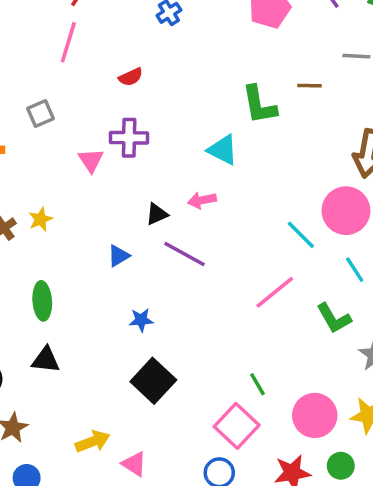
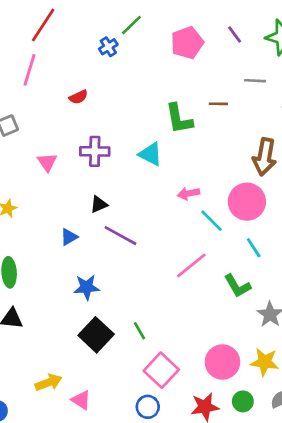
purple cross: (129, 138) -> (95, 151), moved
pink arrow: (202, 200) -> (188, 193), moved
blue star: (141, 320) -> (87, 287), size x1.4
green line: (257, 384) -> (140, 331), moved

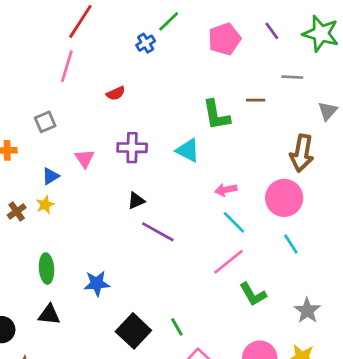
cyan line: (212, 221) -> (234, 222), moved
blue triangle: (69, 237) -> (51, 176), moved
green L-shape: (237, 286) -> (253, 294), moved
blue star: (87, 287) -> (97, 283), moved

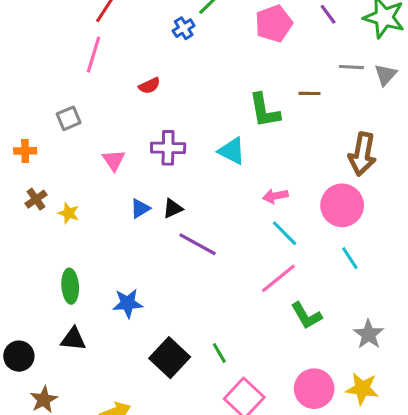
gray triangle: (328, 111) -> (386, 75), moved
blue triangle: (51, 176) -> (140, 208), moved
yellow star: (45, 205) -> (69, 213), turned -30
brown cross: (17, 211) -> (36, 199), moved

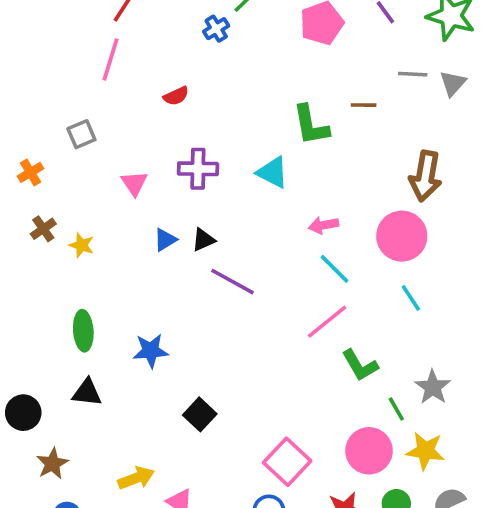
orange cross: (25, 151) -> (31, 172), turned -30
green line: (219, 353) -> (396, 409), moved
black square: (170, 358) -> (200, 414), size x0.7

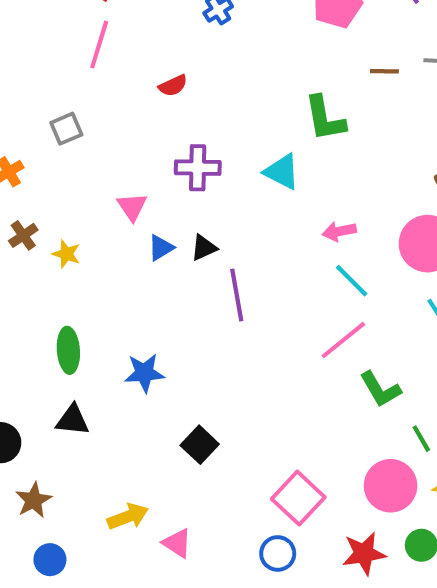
brown line: (364, 105) -> (384, 71), moved
pink triangle: (134, 183) -> (132, 207), moved
purple line: (233, 282) -> (237, 295), turned 51

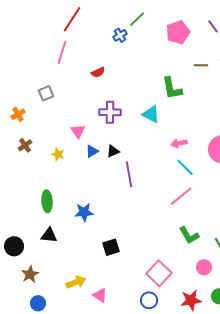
yellow star: (66, 254) -> (58, 154), moved
green L-shape: (380, 389) -> (189, 235), moved
black square: (200, 445) -> (111, 247), turned 30
pink circle: (391, 486) -> (204, 267), size x0.6

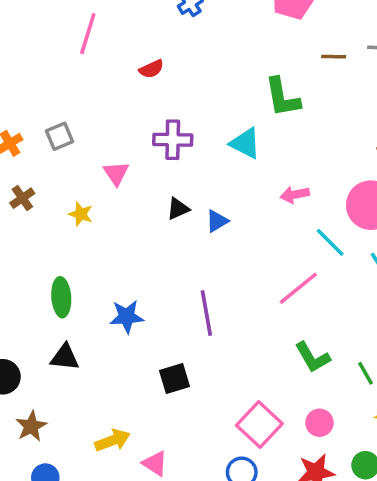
gray square: (46, 93) -> (59, 136), moved
blue triangle: (92, 151) -> (217, 221), moved
cyan line: (185, 167) -> (330, 242), moved
purple line: (129, 174) -> (206, 313), moved
pink circle: (204, 267) -> (319, 423), moved

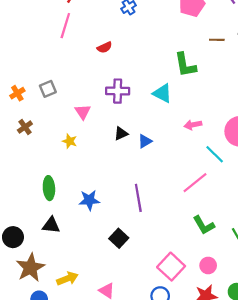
yellow star: (81, 214) -> (70, 141), moved
black square: (174, 379) -> (119, 238), turned -30
brown star: (31, 426) -> (30, 268), size x1.5
yellow arrow: (113, 440) -> (67, 279), moved

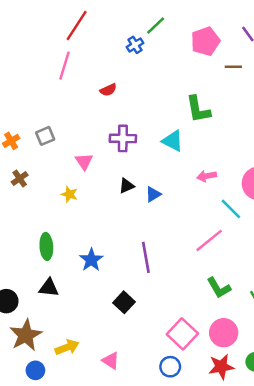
brown line: (217, 40) -> (233, 67), moved
blue star: (89, 200) -> (91, 260), turned -30
pink circle: (208, 265) -> (224, 333), size x1.5

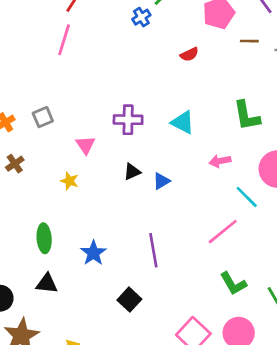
red semicircle: (108, 90) -> (189, 54), moved
green L-shape: (198, 109) -> (247, 116), moved

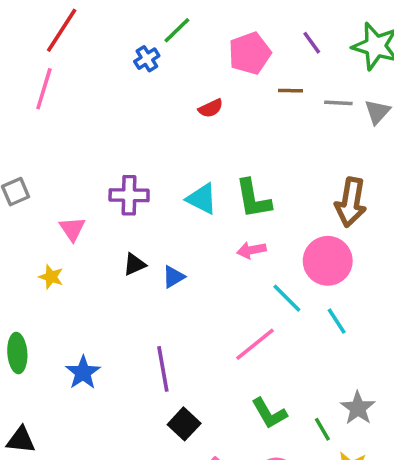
green L-shape: (247, 116) -> (253, 199), moved
black triangle: (47, 284) -> (21, 440), moved
black square: (129, 300) -> (184, 424), moved

